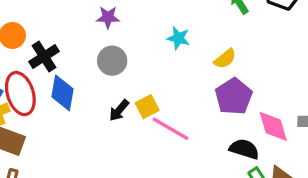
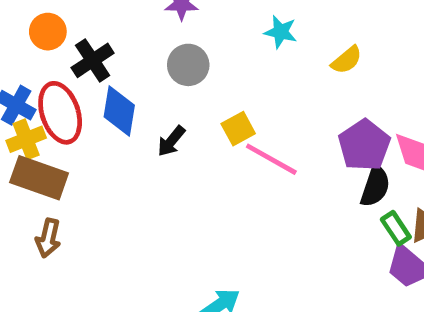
purple pentagon: (234, 96) -> (364, 145), moved
black arrow: (119, 110) -> (171, 141), moved
black semicircle: (244, 149) -> (375, 186), turned 92

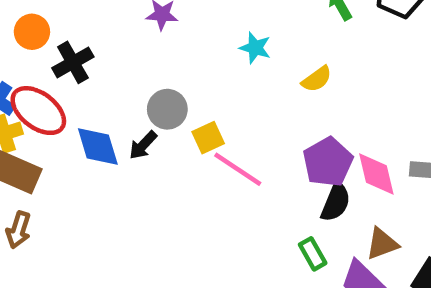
gray circle: (188, 65) -> (167, 109), moved
blue diamond: (119, 111) -> (98, 147), moved, turned -30
red ellipse: (60, 113) -> (38, 111), turned -38
green rectangle: (396, 228) -> (313, 254), moved

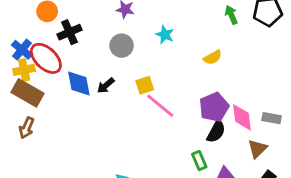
cyan star: (255, 48) -> (165, 35), moved
gray circle: (167, 109) -> (122, 46), moved
brown triangle: (382, 244) -> (257, 149), moved, turned -30

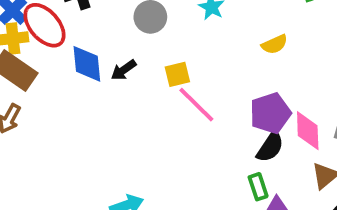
green rectangle: (199, 161) -> (258, 187), moved

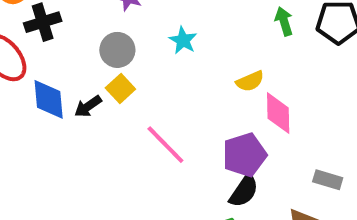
yellow square: (177, 74) -> (120, 89), moved, turned -30
pink diamond: (308, 131) -> (278, 113), moved

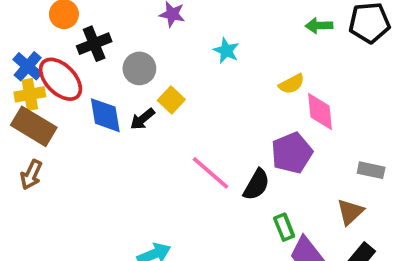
green arrow: (284, 21) -> (319, 26), turned -70
gray circle: (117, 50) -> (139, 68), moved
pink line: (165, 145) -> (210, 173), moved
black semicircle: (244, 191) -> (256, 185), moved

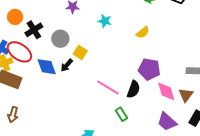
pink diamond: (320, 112) -> (166, 91), moved
purple pentagon: (292, 153) -> (149, 69), turned -30
brown arrow: (31, 175) -> (13, 115), moved
green rectangle: (284, 227) -> (121, 114), moved

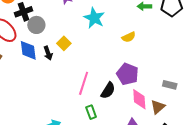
cyan star: (105, 21) -> (94, 18), size x1.5
gray circle: (60, 39) -> (36, 25), moved
black arrow: (67, 65) -> (48, 53), turned -72
pink line: (108, 87) -> (84, 83), turned 65

